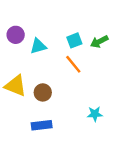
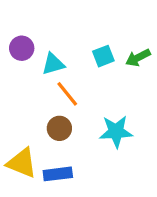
orange line: (73, 64) -> (67, 94), moved
yellow triangle: (16, 86) -> (22, 163), moved
cyan star: (95, 114) -> (116, 131), moved, size x1.5

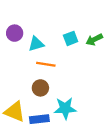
orange line: (67, 94) -> (46, 64), turned -42
cyan star: (116, 131) -> (65, 108), moved

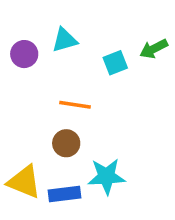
green arrow: (94, 40) -> (154, 49), moved
cyan triangle: (36, 44) -> (64, 40), moved

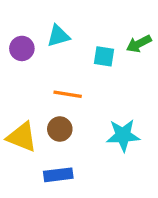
cyan square: (115, 63) -> (104, 56), turned 30
cyan star: (106, 176) -> (123, 135), moved
yellow triangle: (24, 182) -> (22, 137), moved

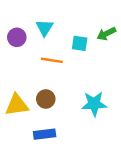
cyan triangle: (58, 36) -> (45, 28), turned -42
orange line: (68, 94) -> (52, 60), moved
yellow triangle: (22, 137) -> (17, 105), turned -30

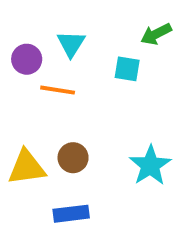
green arrow: (106, 34) -> (156, 34), moved
orange line: (52, 60) -> (58, 90), moved
cyan star: (94, 104) -> (150, 165), turned -30

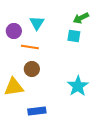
cyan square: (127, 69) -> (74, 36), moved
brown circle: (73, 158) -> (32, 69), moved

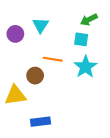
orange line: (30, 47) -> (53, 59), moved
cyan star: (78, 86) -> (86, 67), moved

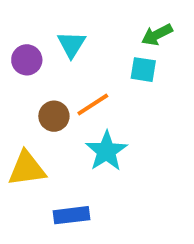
orange line: (53, 59) -> (93, 105), turned -42
cyan star: (86, 67) -> (106, 151), moved
brown circle: (35, 76) -> (54, 116), moved

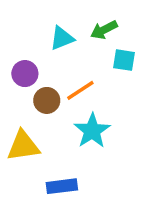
green arrow: (157, 35) -> (104, 30), moved
cyan triangle: (71, 44) -> (62, 38), turned 36
purple circle: (27, 60) -> (25, 74), moved

